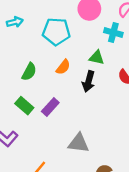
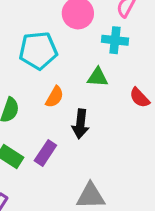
black arrow: (89, 81) -> (80, 124), moved

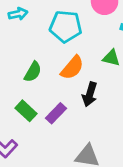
orange semicircle: (55, 97) -> (72, 68), size x1.4

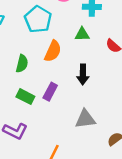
cyan pentagon: (66, 26) -> (38, 19), turned -30
black arrow: (90, 94) -> (83, 74), moved

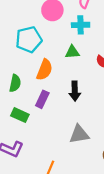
cyan pentagon: (38, 19) -> (29, 40), turned 30
purple rectangle: (50, 92) -> (42, 99), moved

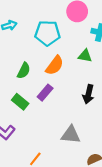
black arrow: (75, 91) -> (88, 94), moved

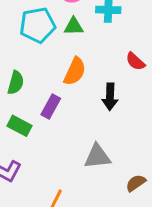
green triangle: (85, 56) -> (74, 26), moved
orange semicircle: (55, 65) -> (75, 71), moved

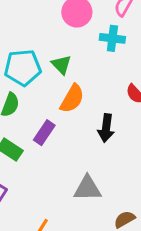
cyan pentagon: (38, 25) -> (23, 68), moved
green triangle: (74, 26) -> (61, 65), moved, turned 42

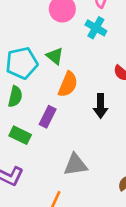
cyan cross: (112, 38) -> (96, 28), turned 30
gray triangle: (87, 188) -> (75, 165), moved

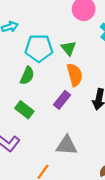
orange semicircle: (68, 84) -> (75, 75), turned -50
purple rectangle: (48, 117) -> (62, 100), moved

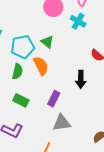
orange semicircle: (75, 75) -> (41, 66), moved
purple rectangle: (62, 100) -> (54, 99), moved

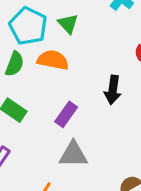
cyan pentagon: (23, 47) -> (28, 26), turned 30
orange semicircle: (41, 66) -> (53, 60), turned -60

